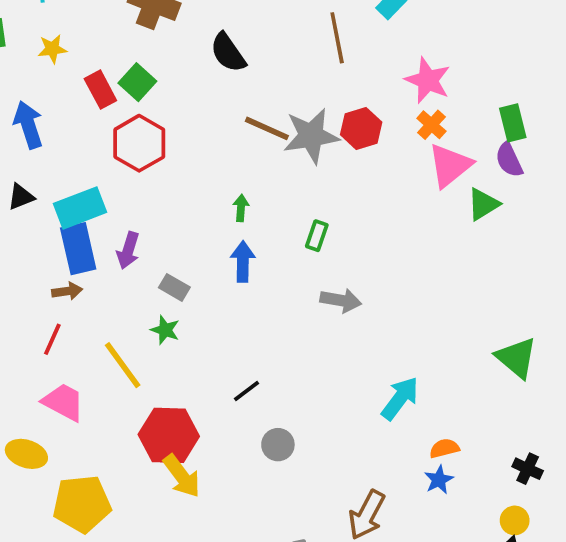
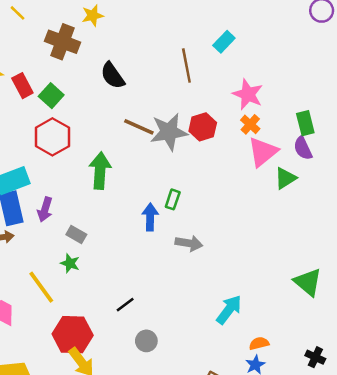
red rectangle: (100, 90) -> (22, 86), moved
green arrow: (241, 208) -> (100, 171), moved, size x2.0
blue arrow: (243, 262) -> (150, 217), moved

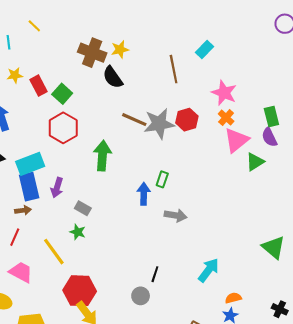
yellow star: (93, 15) -> (120, 49), moved
brown cross: (63, 42) -> (92, 53), moved
black line: (125, 305) -> (155, 274), moved, turned -35

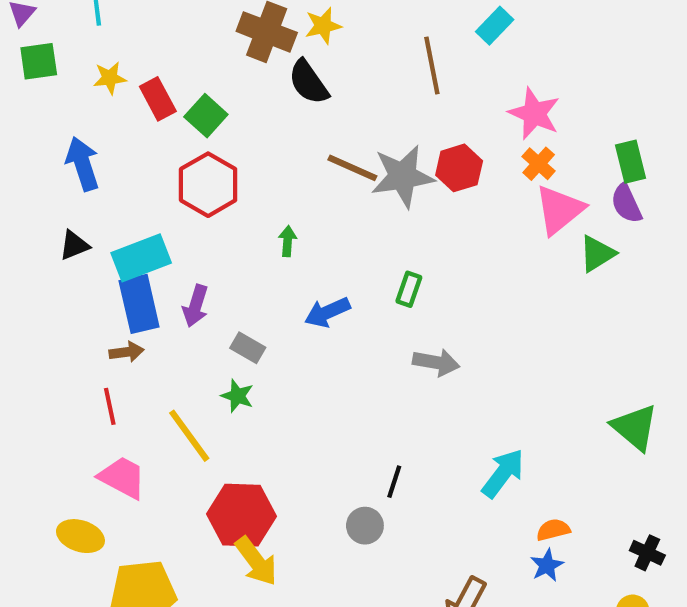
green arrow: (102, 156) -> (288, 241), size x0.5
blue arrow: (144, 194) -> (327, 312), moved, turned -115
red line: (15, 237) -> (110, 406), turned -36

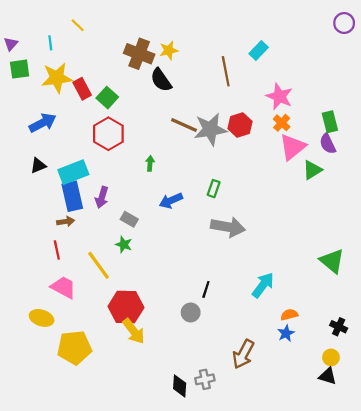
yellow star: (110, 78) -> (57, 78), size x1.8
blue arrow: (83, 164) -> (43, 123), turned 80
gray arrow: (436, 362) -> (228, 227), size x1.4

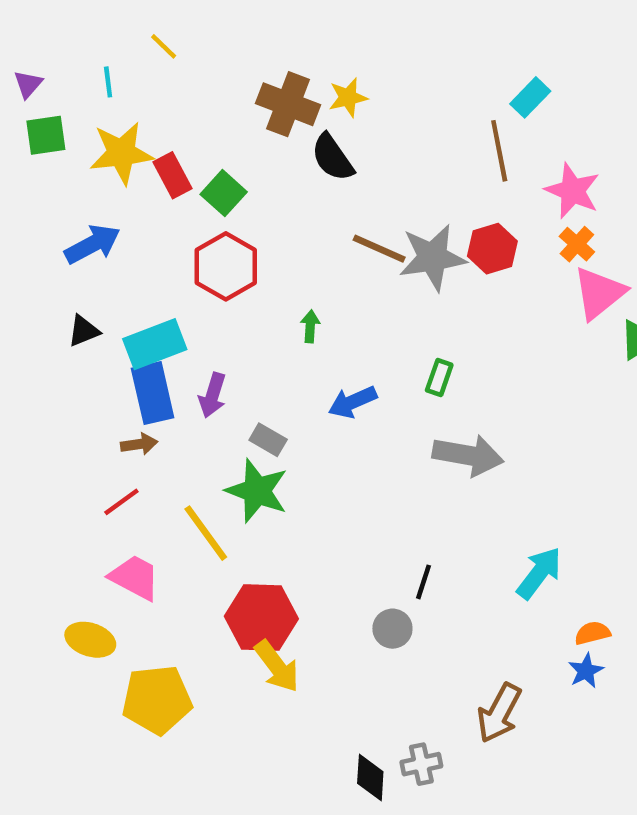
brown line: (226, 71) -> (499, 151), moved
green star: (124, 244) -> (257, 491), size x1.8
red line: (57, 250) -> (121, 502), turned 66

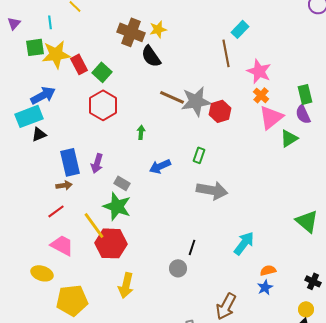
green square: (46, 135) -> (35, 47), moved
red hexagon: (492, 249) -> (220, 111), moved
cyan rectangle: (155, 344) -> (29, 116), moved
red hexagon: (261, 617) -> (111, 243), moved
yellow arrow: (277, 666) -> (126, 285), turned 50

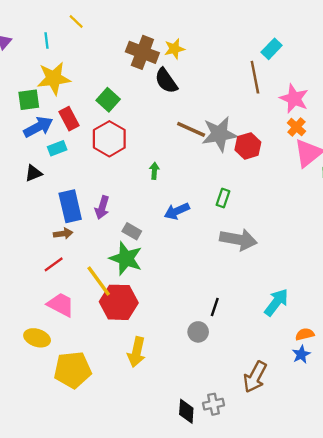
green square: (35, 47) -> (29, 100), moved
red rectangle: (79, 64) -> (69, 119), moved
cyan rectangle: (29, 116) -> (57, 148), moved, size x0.6

